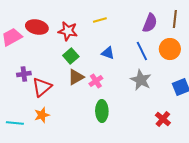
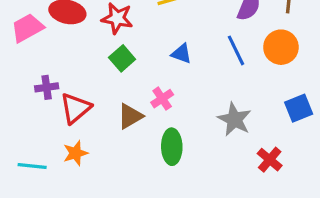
brown triangle: (76, 77) -> (130, 116), moved
gray star: (141, 80) -> (234, 119), moved

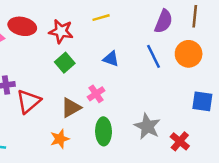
blue square: (299, 108) -> (202, 101), turned 30
gray star: (234, 119) -> (147, 126), moved
orange star: (75, 153) -> (60, 139), moved

